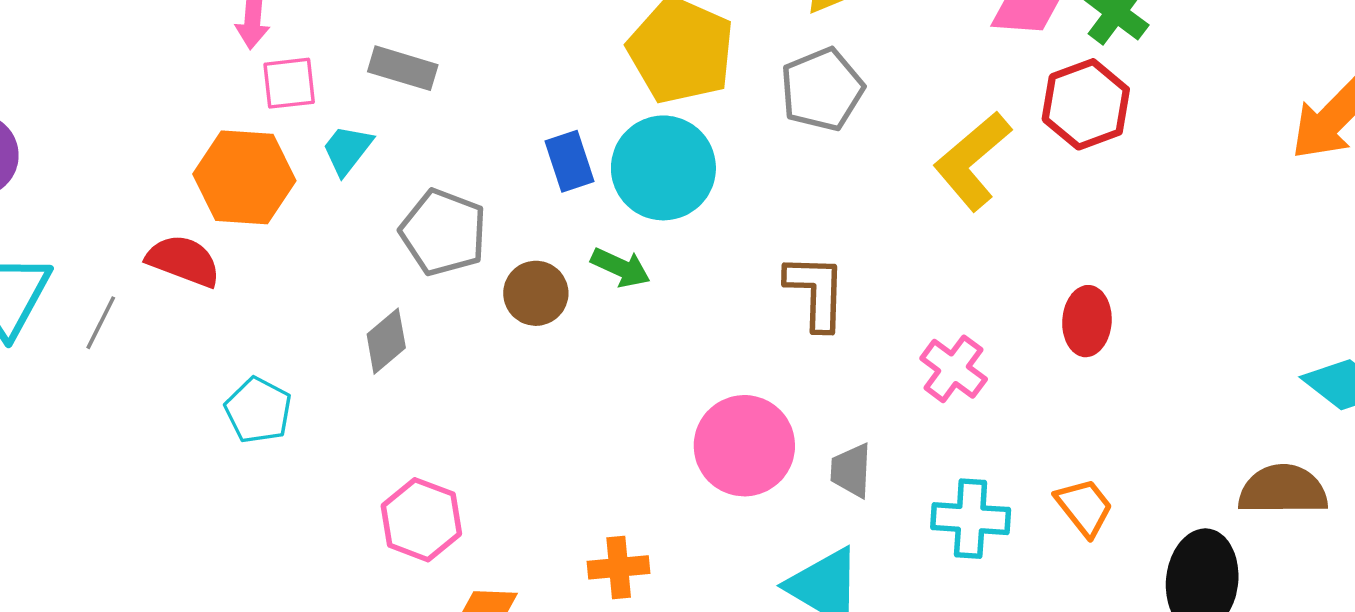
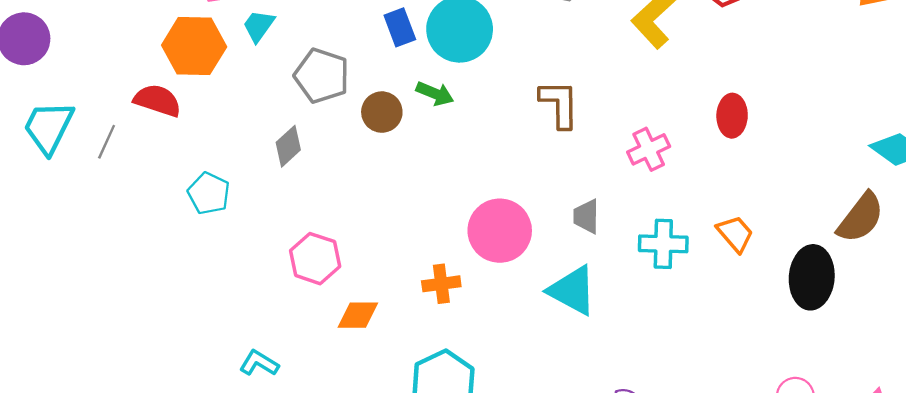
pink cross: (954, 369) -> (649, 149), turned 30
pink circle: (744, 446) -> (500, 231), moved
brown semicircle: (1283, 490) -> (861, 218), turned 130

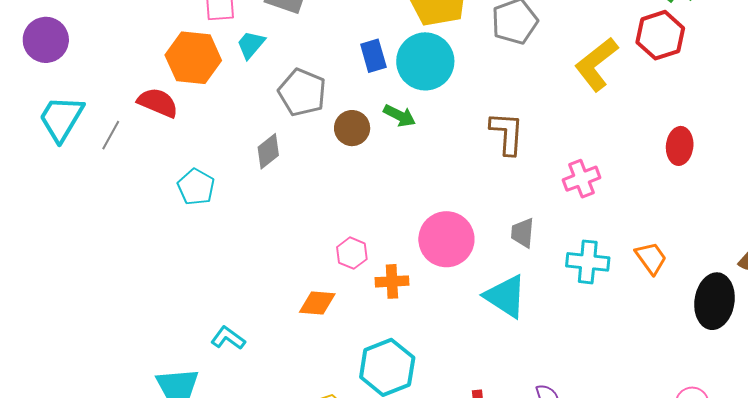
red ellipse: (732, 116) -> (680, 146), moved
pink hexagon: (315, 259) -> (352, 253), moved, size x0.7

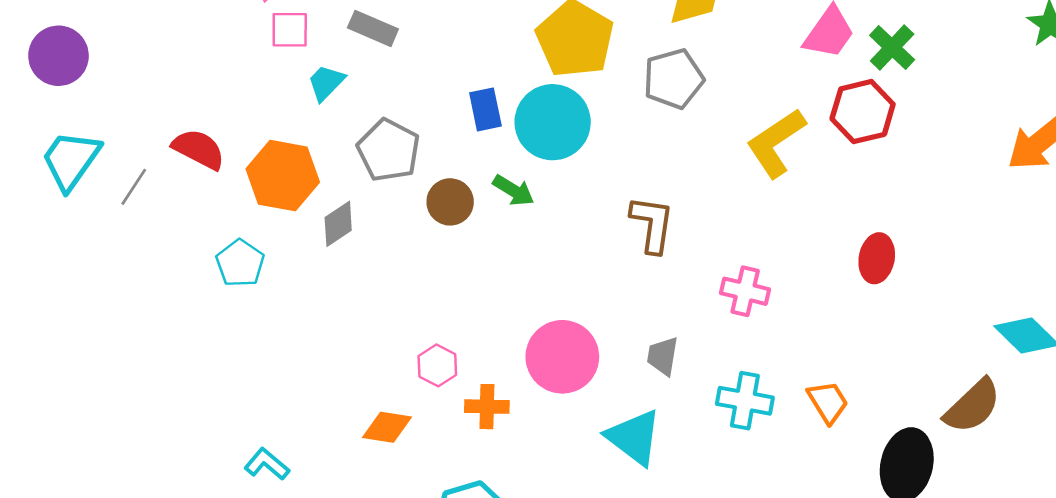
orange hexagon: (193, 58) -> (283, 176), moved
pink cross: (581, 179) -> (745, 291), turned 30

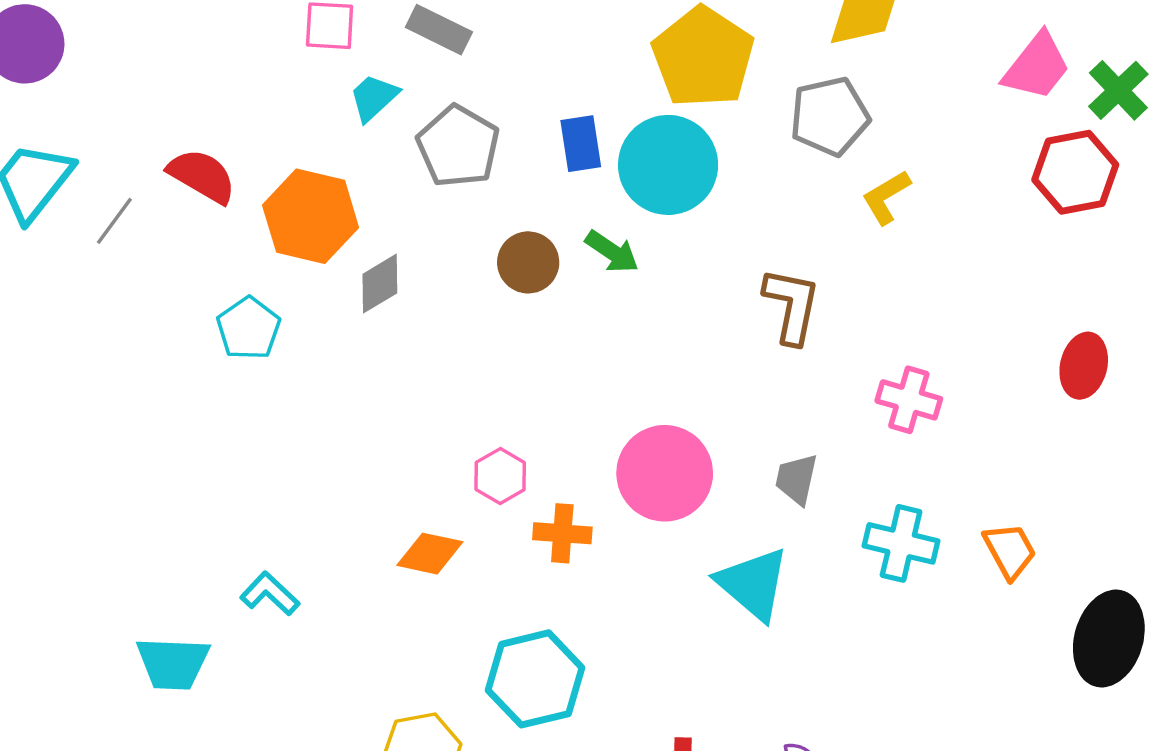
yellow L-shape: (776, 143) -> (886, 197), moved, size x0.6
gray pentagon: (389, 150) -> (458, 146), moved

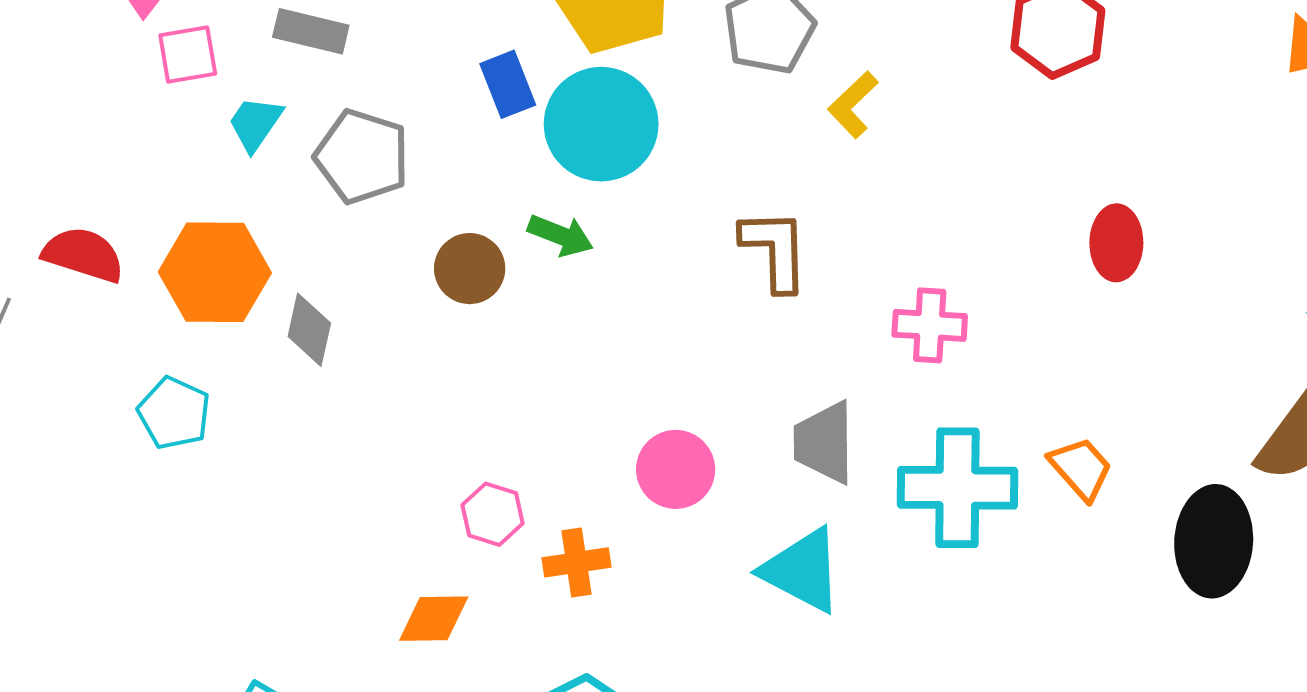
blue rectangle: (581, 144) -> (508, 84), moved
gray diamond: (380, 284) -> (309, 330), turned -34
pink circle: (665, 473) -> (676, 469), size x0.7
gray trapezoid: (796, 479) -> (824, 443), size x1.4
cyan cross: (901, 543) -> (957, 488), size x1.4

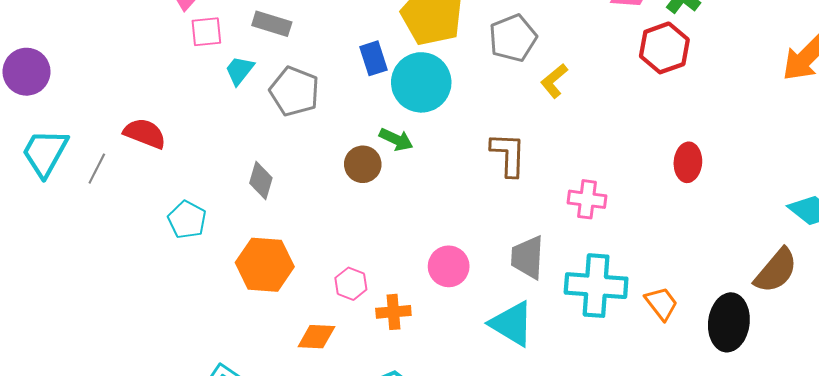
brown circle: (470, 269) -> (363, 164), moved
orange hexagon: (215, 272) -> (265, 265), moved
orange trapezoid: (1081, 468) -> (661, 303), moved

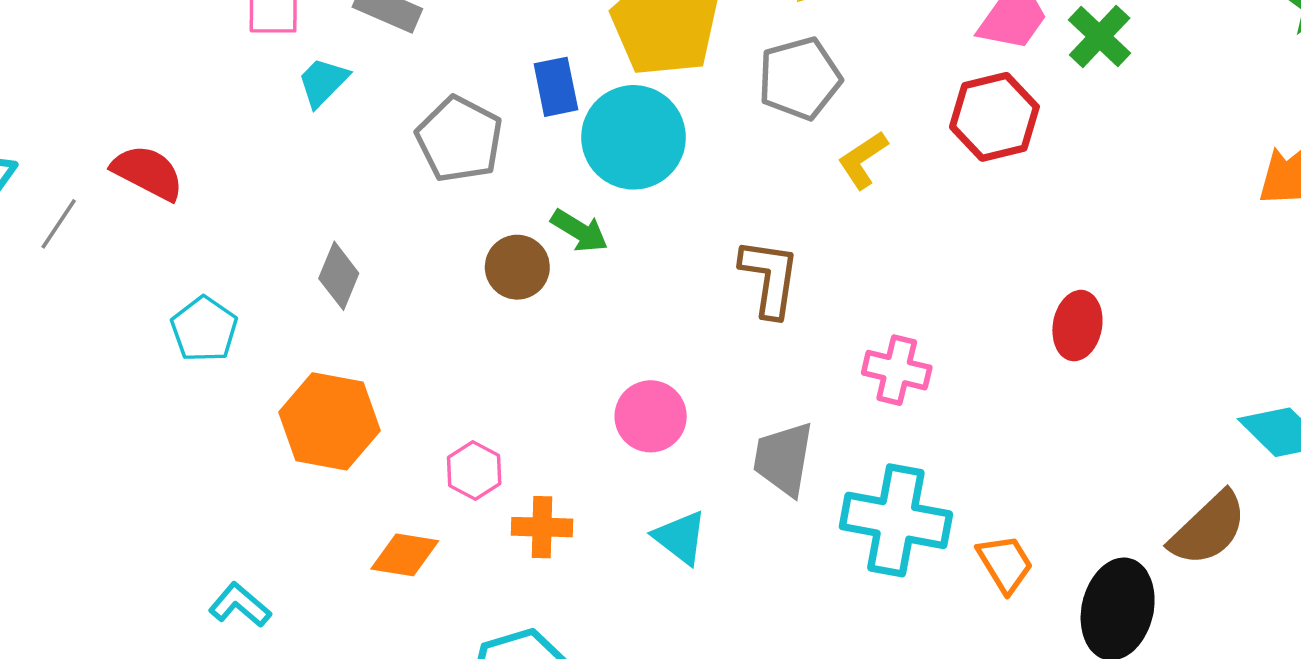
red hexagon: (664, 48) -> (994, 117), moved
gray pentagon: (294, 91) -> (459, 139), moved
pink circle: (449, 266) -> (651, 416), moved
cyan triangle: (512, 324) -> (680, 537), moved, size x0.7

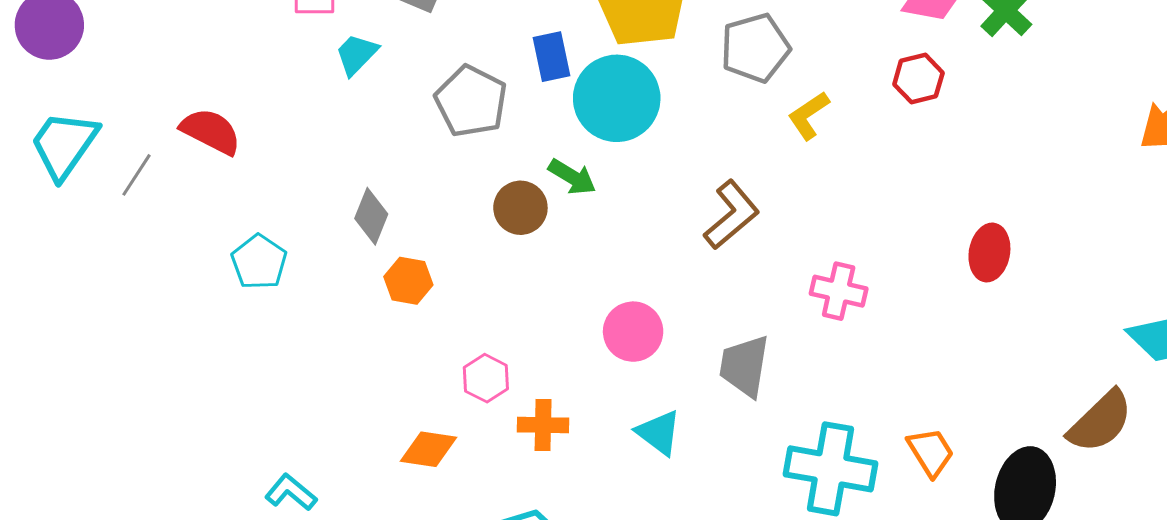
red hexagon: (994, 117) -> (918, 79), size x0.7
brown L-shape: (770, 278) -> (732, 215), turned 42
orange hexagon: (329, 421) -> (408, 281), moved, size x0.6
cyan cross: (896, 520) -> (830, 469), moved

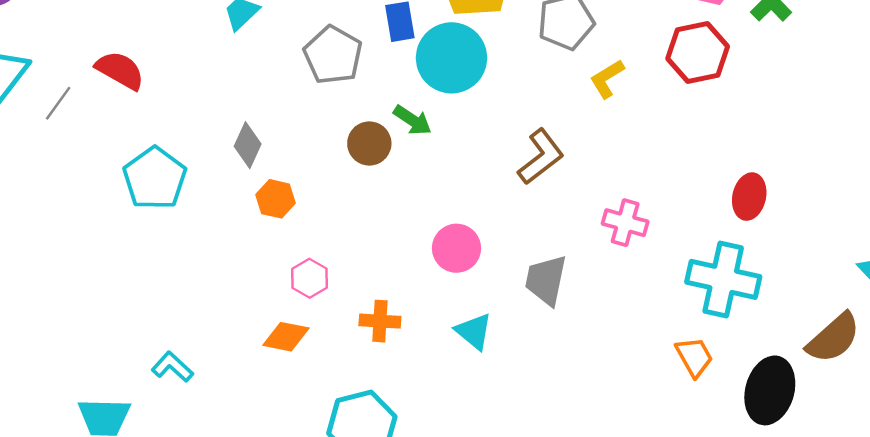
red hexagon: (918, 79) -> (698, 53), size x1.5
cyan pentagon: (259, 262) -> (155, 178), size x1.4
pink hexagon: (486, 378) -> (310, 278), moved
cyan cross: (830, 469) -> (723, 279), moved

